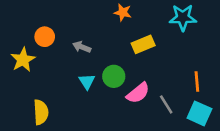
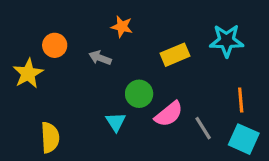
orange star: (123, 12) -> (122, 27), moved
cyan star: (183, 18) -> (227, 41), moved
cyan triangle: (87, 81) -> (116, 122), moved

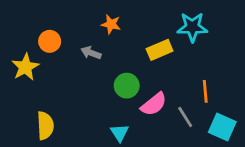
cyan star: (227, 41) -> (192, 27), moved
orange line: (241, 100) -> (205, 91), moved
cyan triangle: (116, 122) -> (120, 133), moved

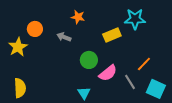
orange line: (205, 91) -> (144, 64), turned 49
yellow semicircle: (45, 126) -> (20, 88), moved

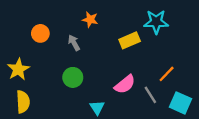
gray arrow: (64, 37) -> (74, 43), turned 40
yellow star: (18, 47) -> (18, 69), moved
green circle: (89, 60) -> (73, 77), moved

